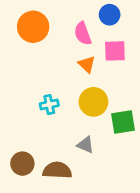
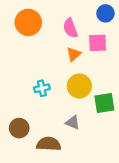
blue circle: (110, 15) -> (106, 13), moved
orange triangle: (87, 64) -> (74, 54), turned 35
brown circle: (22, 164) -> (19, 128), moved

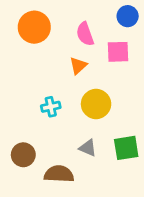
orange triangle: (74, 54) -> (78, 66), moved
green square: (104, 103) -> (126, 148), moved

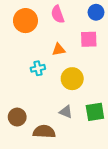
pink semicircle: (85, 34) -> (58, 14), moved
orange triangle: (78, 66) -> (59, 50), turned 32
cyan cross: (51, 107) -> (38, 68), moved

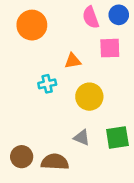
pink semicircle: (58, 14) -> (91, 17), moved
brown circle: (17, 117) -> (22, 157), moved

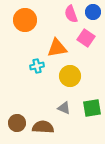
pink square: (110, 48) -> (86, 38), turned 36
orange triangle: (73, 61) -> (57, 48), size x1.5

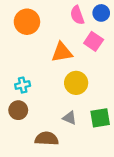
cyan cross: (37, 66) -> (23, 85), moved
brown circle: (17, 123) -> (18, 110), moved

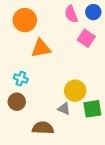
orange triangle: (62, 52) -> (41, 48), moved
yellow circle: (76, 83) -> (75, 91), moved
cyan cross: (23, 85) -> (21, 79), turned 32

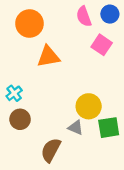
cyan cross: (21, 79) -> (14, 93), moved, turned 32
brown semicircle: (43, 128) -> (51, 150), turned -65

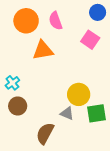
pink semicircle: (84, 16) -> (56, 21), moved

